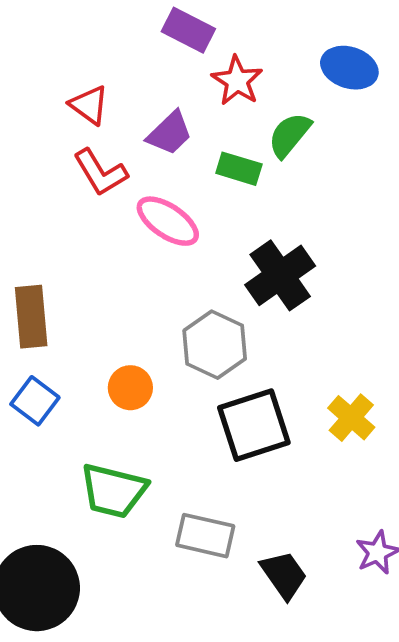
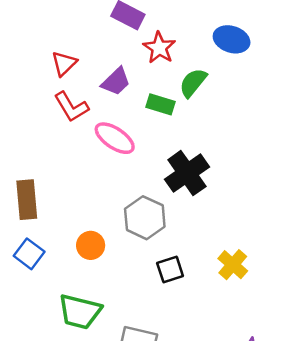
red triangle: (89, 105) -> (64, 63), turned 40
black square: (254, 425) -> (170, 269), size x0.6

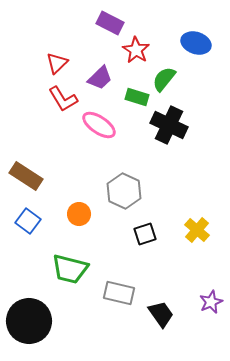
black cross: (187, 173) -> (169, 125), moved, turned -30
brown rectangle: (27, 200) -> (26, 176), turned -52

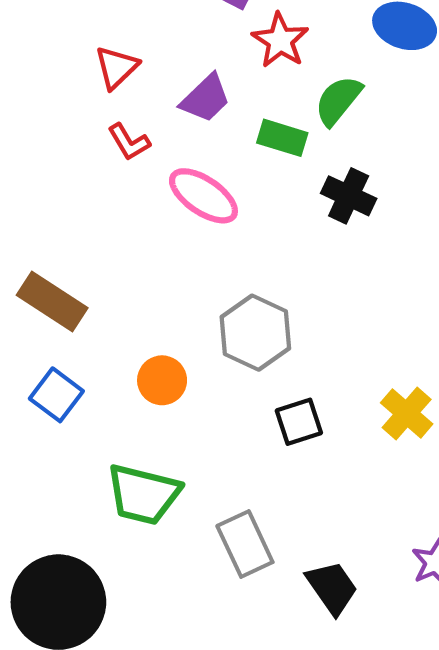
red L-shape: (63, 99) -> (129, 142), size x0.7
black cross: (169, 125) -> (349, 196), size x0.7
gray rectangle: (119, 293) -> (245, 544), turned 52

